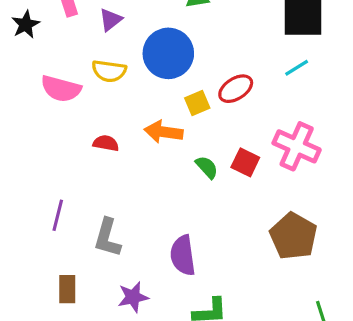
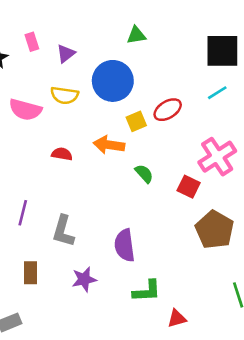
pink cross: (297, 146) -> (217, 157), turned 33
red square: (245, 162) -> (189, 187), moved

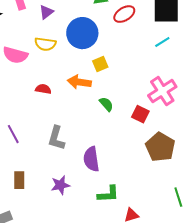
red ellipse: (168, 110) -> (124, 14), moved
purple line: (23, 213) -> (13, 134), turned -42
gray L-shape: (63, 231) -> (56, 138), moved

